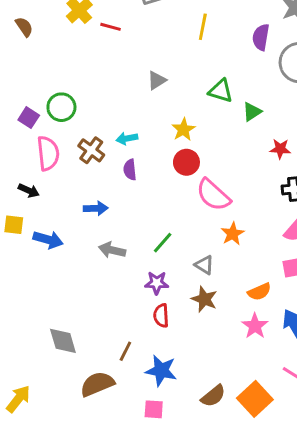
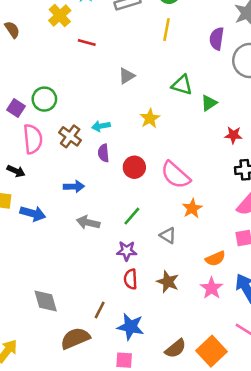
red line: (111, 27) -> (87, 42), moved
red circle: (186, 162) -> (134, 167), moved
brown star: (204, 299) -> (168, 282), moved

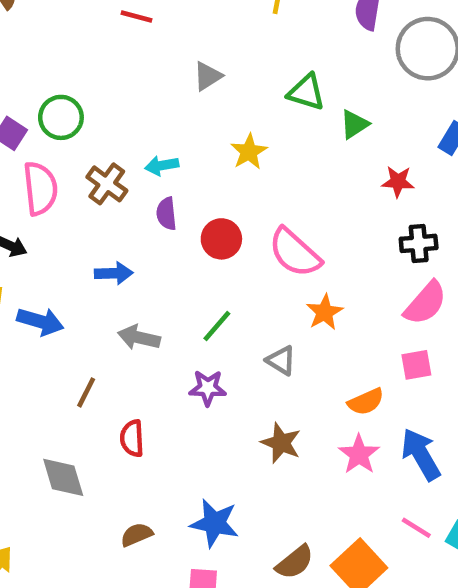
red semicircle: (131, 279) -> (132, 438), moved
brown line: (100, 310) -> (86, 392), moved
brown semicircle: (75, 338) -> (137, 535), moved, size x0.6

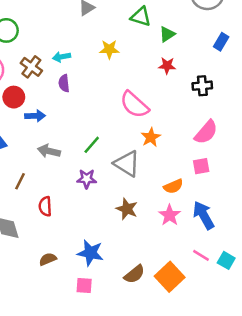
yellow star: (249, 152) -> (109, 49), turned 30
red star: (398, 182) -> (167, 66), moved
red circle: (221, 239) -> (14, 97), moved
black cross: (419, 243) -> (202, 86), moved
gray triangle: (281, 360) -> (127, 164), size x1.6

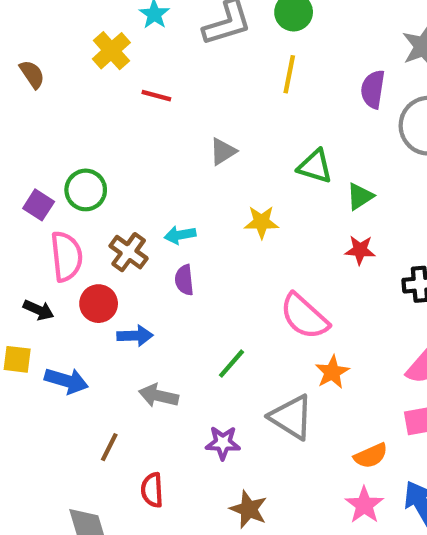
green line: (92, 145) -> (231, 364), moved
brown star: (127, 209) -> (249, 509), moved

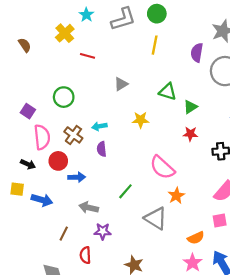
green circle: (86, 190) -> (64, 97), moved
purple star: (223, 443) -> (103, 231), moved

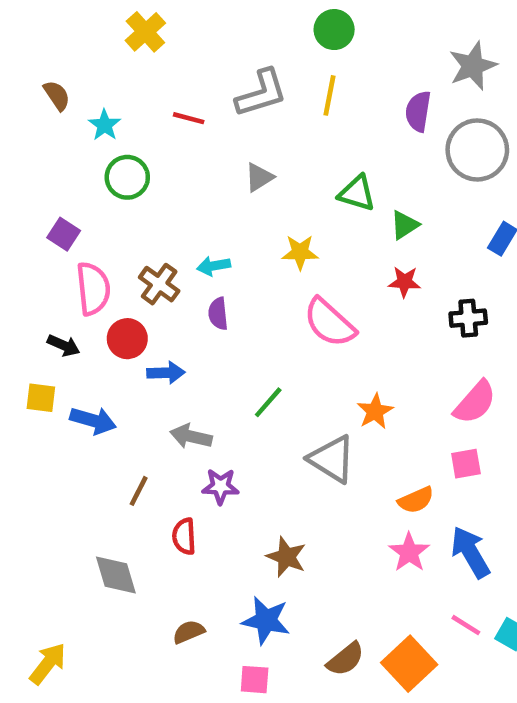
cyan star: (86, 15) -> (105, 125), moved
gray L-shape: (123, 19) -> (261, 93), moved
yellow cross: (65, 33) -> (145, 32), moved
green circle: (64, 97) -> (127, 177), moved
pink semicircle: (162, 167) -> (330, 323), moved

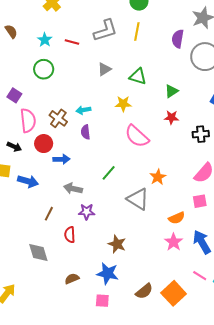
cyan star: (105, 125) -> (45, 40), moved
green triangle: (357, 193) -> (138, 77), moved

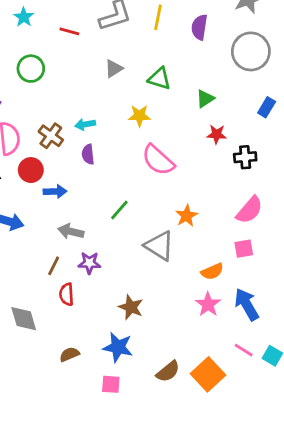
purple semicircle: (178, 39) -> (199, 27), moved
cyan star: (45, 40) -> (24, 17), moved
red star: (171, 117) -> (217, 134), moved
brown line: (49, 214) -> (54, 266), moved

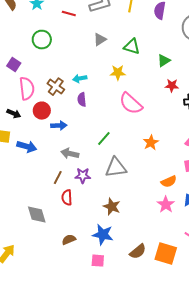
gray triangle: (159, 246) -> (116, 168), moved, turned -40
orange square: (208, 374) -> (166, 254), turned -30

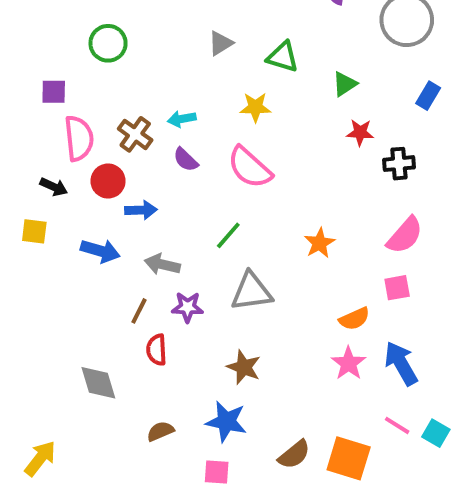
purple square: (14, 65) -> (54, 92), turned -32
purple semicircle: (82, 100) -> (186, 160), turned -40
pink semicircle: (131, 104) -> (250, 167), moved
blue arrow: (27, 147) -> (100, 251), moved

